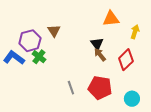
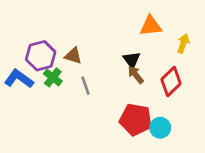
brown triangle: (54, 31) -> (73, 56), moved, turned -40
gray line: (71, 88) -> (85, 86), moved
cyan circle: (132, 99) -> (160, 128), moved

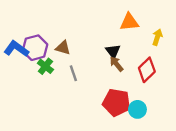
blue L-shape: (19, 79) -> (16, 49), moved

